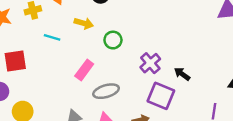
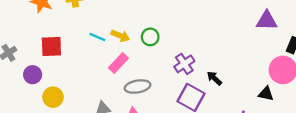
yellow arrow: (84, 23) -> (120, 36), moved
cyan line: (52, 37) -> (97, 37), moved

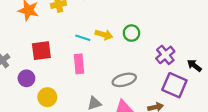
pink rectangle: (118, 63) -> (79, 64), moved, turned -42

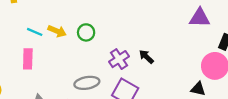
black arrow: (194, 65) -> (146, 57), moved
gray ellipse: (124, 80) -> (87, 83), moved

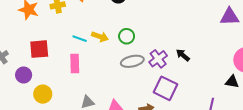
gray ellipse: (87, 83) -> (132, 61), moved

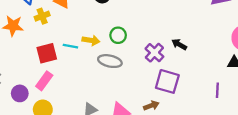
red square: (39, 49) -> (47, 53), moved
gray ellipse: (132, 61) -> (110, 61), moved, turned 35
pink rectangle: (75, 64) -> (44, 81), moved, turned 48

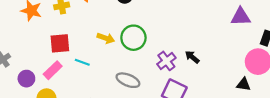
green circle: (118, 35) -> (133, 38), size x1.5
cyan line: (70, 46) -> (82, 62), moved
gray ellipse: (110, 61) -> (128, 80), moved

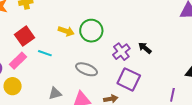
red square: (60, 43) -> (24, 36), turned -30

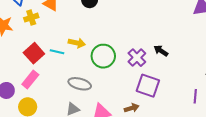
green circle: (91, 31) -> (103, 56), moved
cyan line: (45, 53) -> (57, 52), moved
gray ellipse: (87, 69) -> (80, 84), moved

